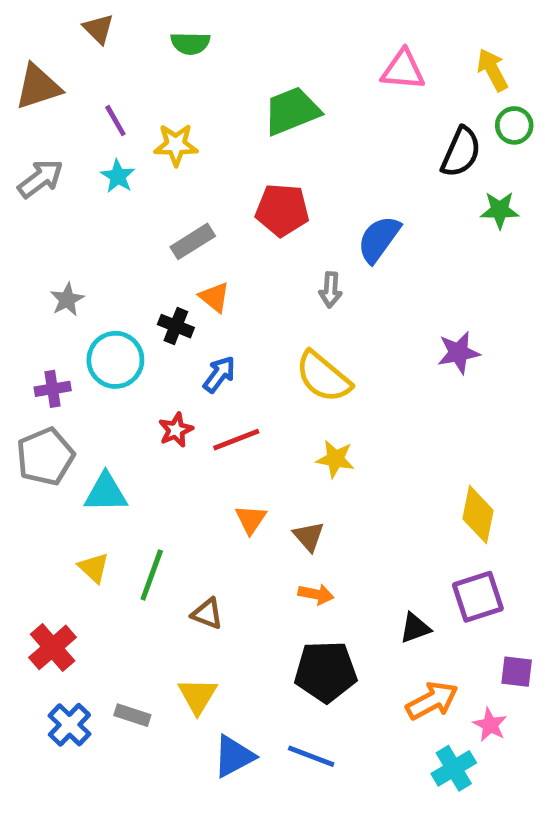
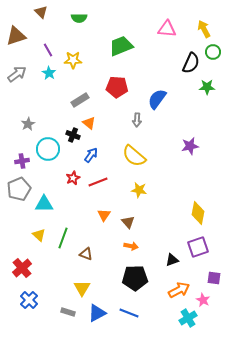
gray rectangle: (132, 715) -> (68, 312), moved

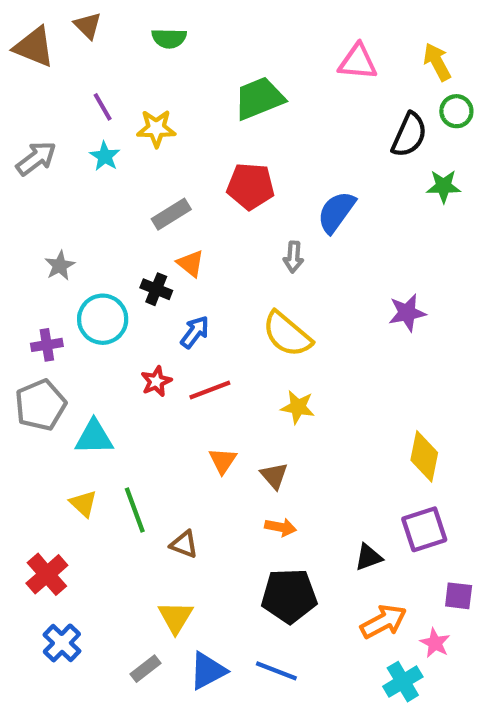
brown triangle: (16, 36) -> (34, 47), moved, turned 40
green line: (63, 238) -> (135, 510), turned -40
gray rectangle: (68, 312) -> (146, 669), turned -56

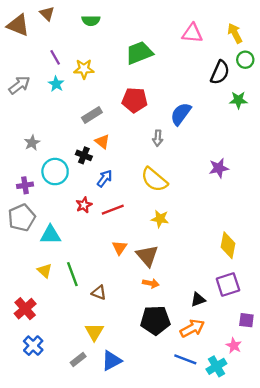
brown triangle: (274, 476) -> (147, 256), size x1.5
orange arrow: (384, 622) -> (192, 328), moved
blue line: (276, 671) -> (185, 359), moved

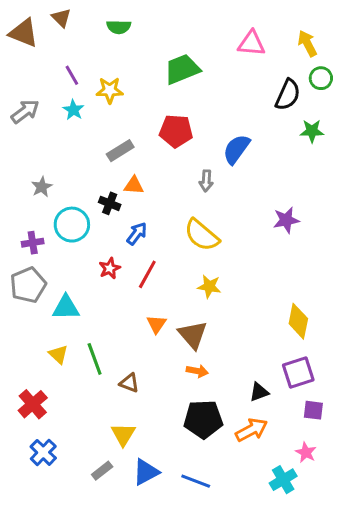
orange triangle: (102, 142) -> (134, 185), turned -35
red line: (113, 210) -> (147, 274), turned -40
purple square: (246, 320) -> (313, 410), moved
blue line: (185, 359) -> (196, 481), moved

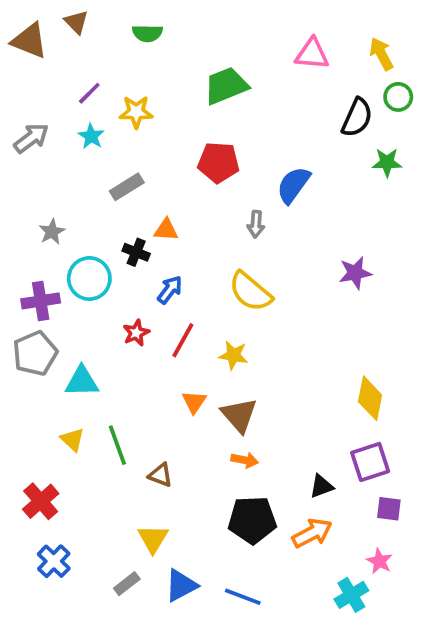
purple line: (72, 75) -> (89, 93), turned 75
gray rectangle: (120, 151) -> (127, 187), moved
purple cross: (33, 243) -> (41, 301), size x1.4
yellow star: (209, 286) -> (233, 355), moved

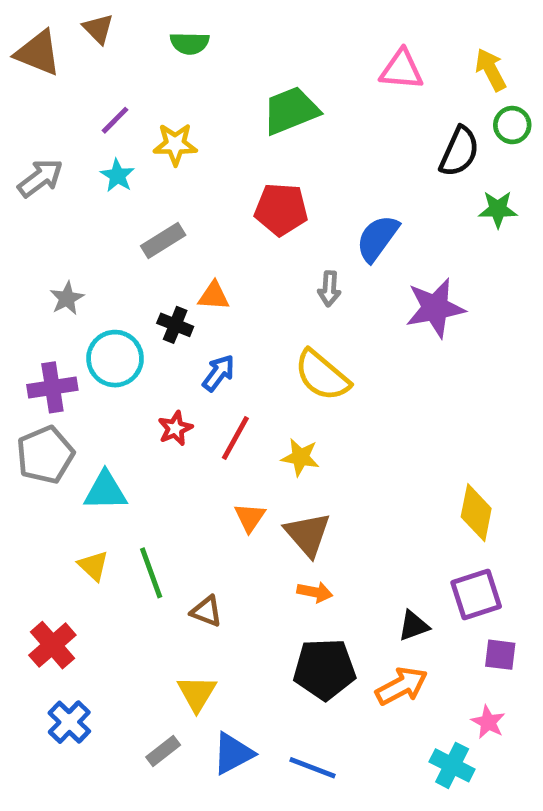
purple star: (355, 273) -> (435, 308), moved, size x1.4
cyan cross: (351, 595) -> (452, 765), turned -32

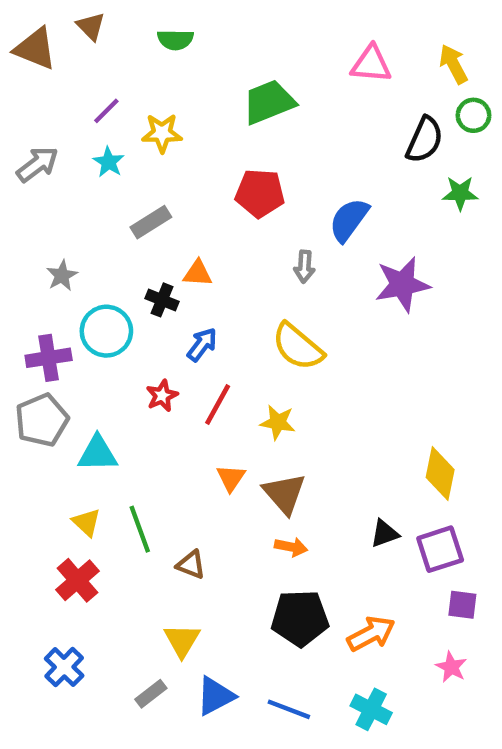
black triangle: (414, 626) -> (384, 534), moved
red cross: (52, 645) -> (77, 580), moved
cyan cross: (452, 765) -> (371, 709), moved

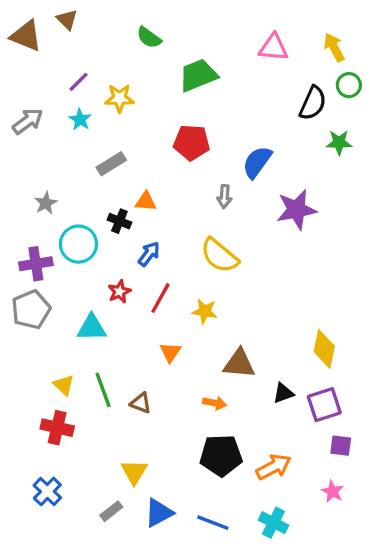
green semicircle: (175, 40) -> (149, 38), moved, turned 35
cyan triangle: (97, 453) -> (92, 328), moved
brown triangle: (284, 494) -> (239, 364), moved, turned -44
brown triangle: (191, 565) -> (141, 403), moved
red cross: (77, 580) -> (57, 428), turned -36

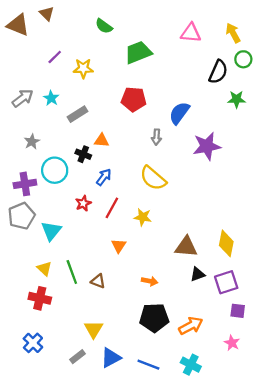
cyan star: (80, 120) -> (51, 98), moved
gray arrow: (28, 121) -> (23, 98), moved
cyan triangle: (92, 328) -> (51, 231), moved, turned -50
brown triangle: (239, 364) -> (186, 247), moved

